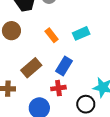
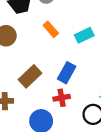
orange rectangle: (52, 35) -> (51, 29), moved

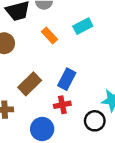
cyan rectangle: (84, 35) -> (83, 26), moved

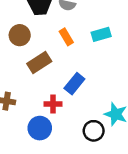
brown rectangle: (30, 84) -> (39, 63), moved
red cross: (62, 105) -> (53, 104), moved

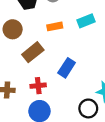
orange rectangle: (66, 37) -> (55, 26), turned -64
red cross: (53, 104) -> (38, 86), moved

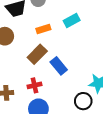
brown rectangle: (33, 52) -> (37, 54), moved
blue rectangle: (67, 68) -> (59, 66), turned -66

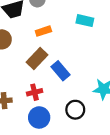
cyan rectangle: (72, 20) -> (85, 21), moved, turned 42
black circle: (83, 101) -> (75, 110), moved

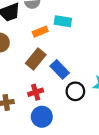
cyan rectangle: (85, 21) -> (63, 21), moved
black circle: (75, 110) -> (75, 91), moved

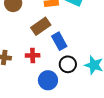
blue circle: (42, 117) -> (48, 80), moved

